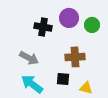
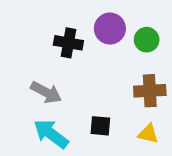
brown cross: (75, 57) -> (150, 91), moved
yellow triangle: (86, 88) -> (148, 134), moved

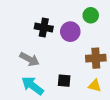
purple circle: (110, 29) -> (70, 32), moved
green circle: (147, 40) -> (91, 15), moved

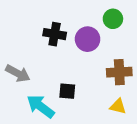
gray arrow: (30, 59) -> (18, 73), moved
black square: (64, 81) -> (67, 91), moved

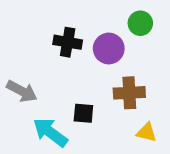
brown cross: (119, 72) -> (129, 93), moved

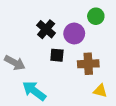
black cross: (68, 42) -> (46, 29), turned 30
black square: (83, 113) -> (57, 55), moved

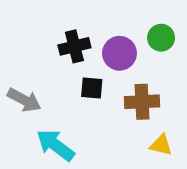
green circle: (96, 16) -> (161, 38), moved
black cross: (46, 29) -> (74, 46), turned 36

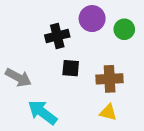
purple circle: (119, 53) -> (92, 19), moved
yellow triangle: (161, 145) -> (108, 112), moved

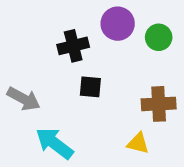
brown cross: (110, 79) -> (159, 104), moved

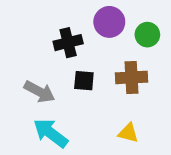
gray arrow: (24, 99) -> (39, 92), moved
brown cross: (159, 104) -> (132, 77), moved

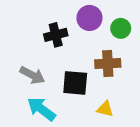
black square: (84, 81) -> (75, 83), moved, size x1.5

